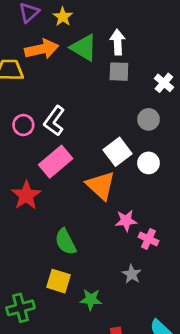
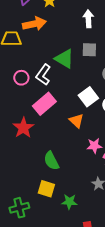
green triangle: (84, 48) -> (64, 59), moved
gray square: (119, 72) -> (89, 50), moved
orange triangle: (101, 185) -> (76, 121), size x0.7

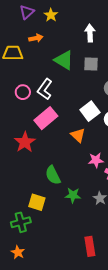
orange arrow: (34, 24) -> (36, 38), size x0.6
green triangle: (64, 59) -> (64, 60), moved
yellow square: (46, 189) -> (37, 202), moved
green star: (69, 202) -> (73, 195), moved

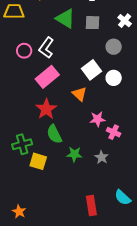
red star: (25, 142) -> (46, 109), moved
green cross: (21, 222) -> (22, 144), moved

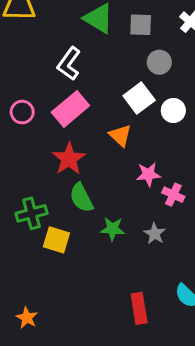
gray circle: (114, 47) -> (159, 62), moved
pink circle: (24, 51) -> (22, 112), moved

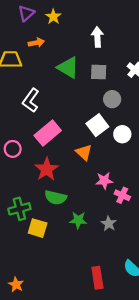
white L-shape: (69, 64) -> (31, 100), moved
pink circle: (22, 112) -> (13, 149), moved
green semicircle: (81, 198) -> (56, 198), turned -50

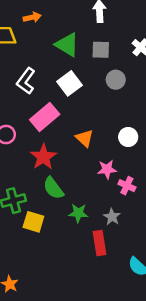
white square: (97, 125) -> (70, 83), moved
white circle: (122, 134) -> (128, 137), moved
green semicircle: (56, 198) -> (53, 188), turned 40
red rectangle: (97, 278) -> (99, 243), moved

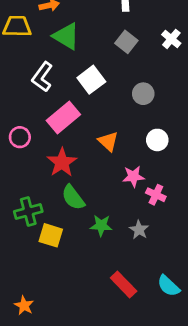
green triangle: (67, 45) -> (66, 36), moved
gray square: (101, 50) -> (126, 42), turned 36
gray circle: (116, 80) -> (143, 94), moved
red rectangle: (99, 243) -> (124, 284), moved, turned -35

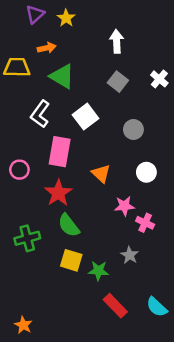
pink rectangle: (63, 118) -> (60, 152), turned -40
green star: (101, 226) -> (98, 271), moved
yellow square: (51, 235) -> (71, 260), moved

